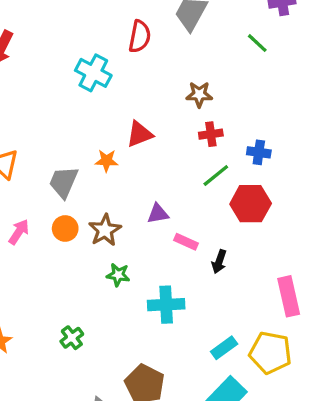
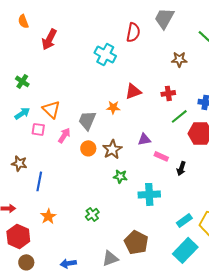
brown star: (199, 94) -> (179, 59), moved
red cross: (211, 134) -> (168, 93), moved
pink arrow: (19, 232) -> (64, 135), moved

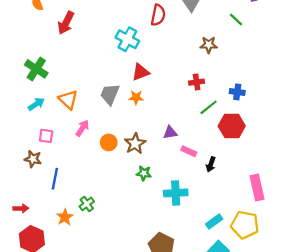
green cross: (22, 81) -> (36, 69), size x1.5
red triangle: (133, 91) -> (141, 72), moved
gray trapezoid: (87, 120) -> (110, 94), moved
pink square: (38, 129) -> (46, 136), moved
green cross: (92, 214) -> (87, 204), moved

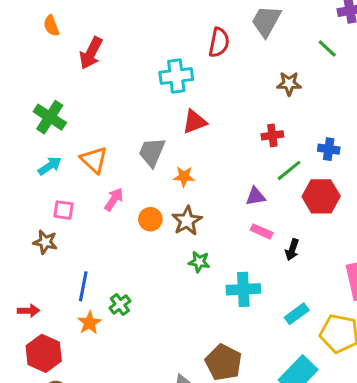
cyan cross: (127, 39) -> (176, 76), turned -35
orange star: (136, 97) -> (184, 177), moved
purple triangle: (170, 133) -> (256, 196), moved
blue line: (55, 179) -> (83, 286), moved
cyan rectangle: (214, 222) -> (297, 314), moved

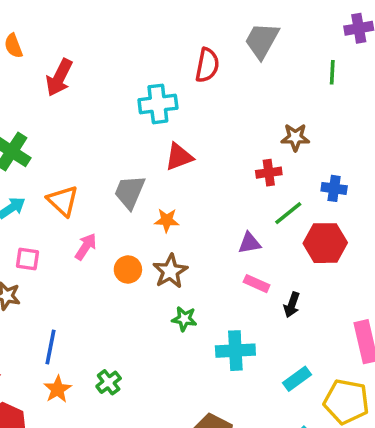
green line: (327, 49) -> (332, 72), turned 50
brown star: (289, 84) -> (295, 137), moved
green cross: (120, 305) -> (109, 382), moved

